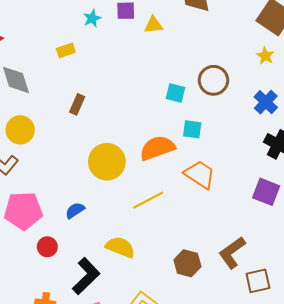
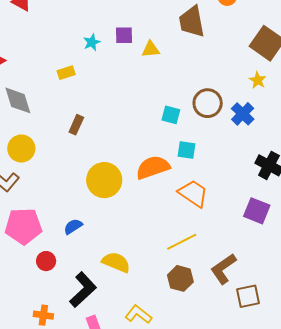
blue cross: (266, 102) -> (243, 114), moved
yellow line: (148, 200) -> (182, 242), moved

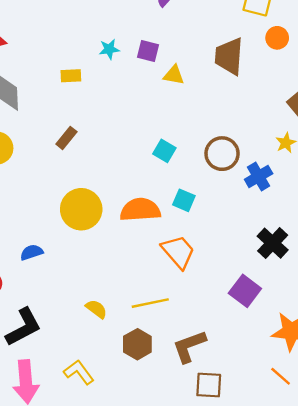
cyan square: (171, 115) -> (164, 151), moved
yellow semicircle: (116, 262) -> (96, 309), moved, size x0.7

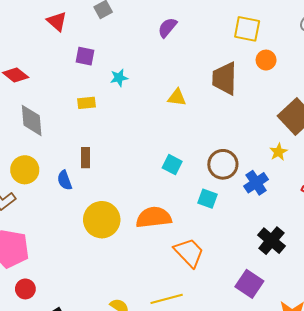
purple square: (148, 51) -> (85, 56), moved
brown rectangle: (66, 138) -> (86, 158), turned -36
cyan square: (184, 200) -> (208, 199), moved
blue semicircle: (32, 252) -> (65, 180), moved, turned -90

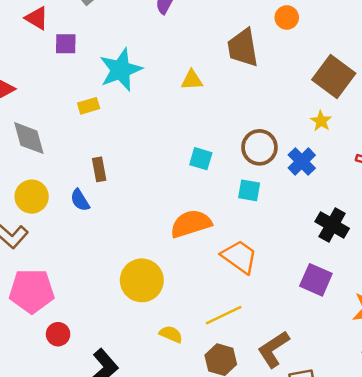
purple square: (85, 56) -> (66, 44), moved
cyan star: (119, 78) -> (121, 70), size x2.0
yellow circle: (102, 220) -> (142, 280), moved

